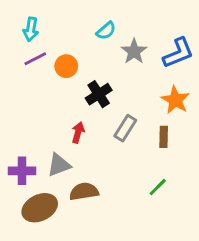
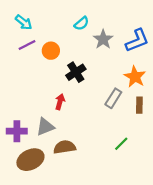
cyan arrow: (31, 29) -> (24, 22), turned -60
gray rectangle: (125, 128) -> (113, 98), moved
brown rectangle: (164, 137) -> (139, 105), moved

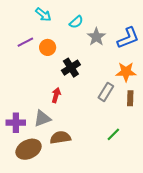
cyan arrow: (24, 22) -> (43, 15), moved
orange star: (135, 77) -> (126, 72), turned -30

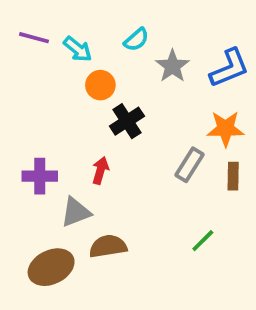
cyan arrow: (43, 15) -> (78, 49), moved
purple line: (25, 42) -> (34, 38), moved, turned 42
orange circle: (48, 47) -> (100, 85), moved
purple cross: (16, 123) -> (40, 176), moved

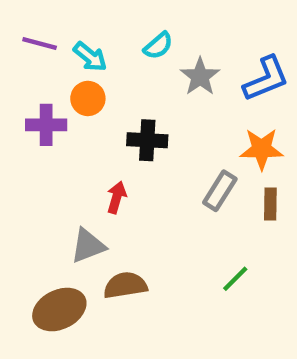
orange circle: (100, 85) -> (88, 98), moved
black cross: (127, 121) -> (147, 140), turned 36
purple cross: (40, 176) -> (46, 125), moved

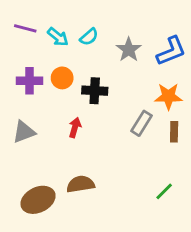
cyan semicircle: (158, 46) -> (89, 37), moved
orange circle: (88, 98) -> (62, 78), moved
gray triangle: (88, 246) -> (24, 132), moved
green line: (235, 279) -> (164, 191), moved

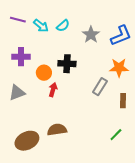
orange circle: (62, 78) -> (44, 73), moved
brown rectangle: (174, 132) -> (123, 101), moved

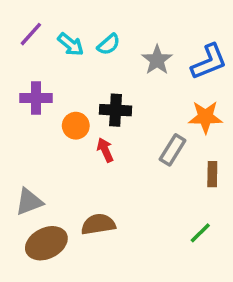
purple line: (18, 20) -> (31, 34), turned -63
red arrow: (53, 90) -> (105, 150), moved, turned -40
gray triangle: (17, 93) -> (29, 202), moved

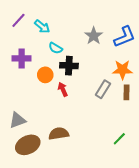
cyan semicircle: (109, 44) -> (56, 48), moved, turned 72
brown rectangle: (212, 174) -> (127, 92), moved

